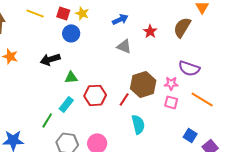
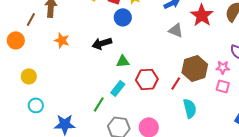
red star: (150, 31) -> (202, 15), size x1.6

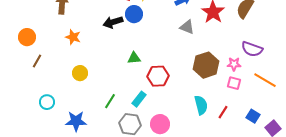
brown line: (31, 19) -> (37, 61), moved
black arrow: (102, 43) -> (113, 22), moved
yellow circle: (29, 76) -> (80, 73), moved
red line: (176, 83) -> (223, 112), moved
cyan rectangle: (118, 88) -> (139, 99), moved

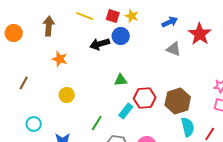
orange circle: (27, 37) -> (14, 33), moved
brown hexagon: (206, 65) -> (178, 101), moved
cyan rectangle: (139, 99) -> (126, 111), moved

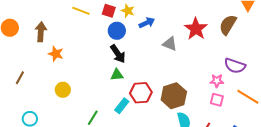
blue arrow: (170, 22) -> (147, 23), moved
brown arrow: (49, 26) -> (41, 32), moved
black arrow: (100, 44) -> (118, 54), moved, turned -108

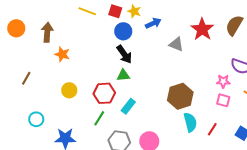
red hexagon: (141, 93) -> (104, 93), moved

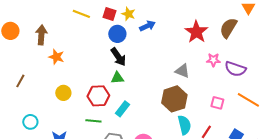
gray triangle: (176, 44) -> (182, 71), moved
pink star: (223, 81) -> (213, 60), moved
green line: (99, 118) -> (93, 121), turned 63

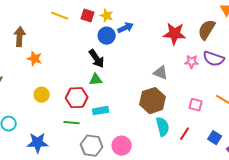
red star: (196, 32) -> (175, 34), turned -30
blue circle: (117, 34) -> (107, 36), moved
purple semicircle: (235, 69) -> (214, 59), moved
cyan rectangle: (122, 109) -> (101, 111), turned 42

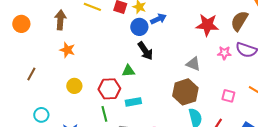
brown arrow: (20, 37) -> (60, 20), moved
black arrow: (97, 59) -> (145, 51), moved
green line: (72, 123) -> (104, 114), turned 70

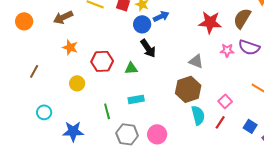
brown arrow: (60, 20) -> (63, 17), turned -120
red hexagon: (109, 89) -> (102, 61), moved
pink square: (228, 96) -> (225, 101), moved, turned 32

